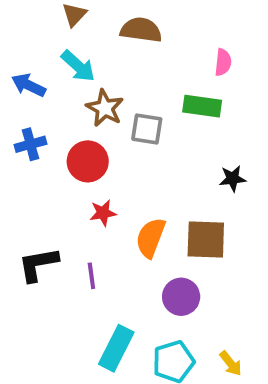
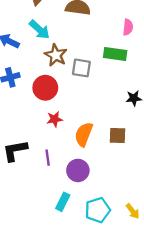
brown square: (206, 240) -> (117, 135), size x0.7
purple circle: (181, 297) -> (78, 170), moved
cyan rectangle: (116, 348) -> (63, 202), size x0.7

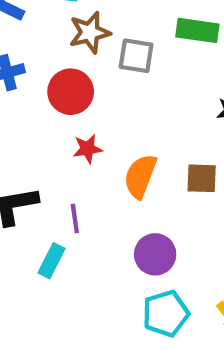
brown star: (56, 55) -> (90, 33), turned 30
purple circle: (78, 170) -> (155, 254), moved
cyan rectangle: (63, 202) -> (52, 261), moved

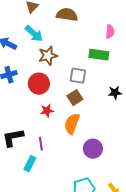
gray square: (136, 56) -> (78, 76), moved
brown square: (202, 178) -> (75, 98), moved, turned -35
purple circle: (155, 254) -> (93, 149), moved

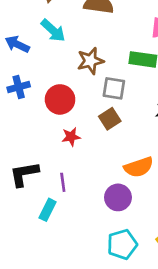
brown star: (48, 56) -> (90, 61), moved
orange semicircle: (72, 124) -> (139, 167), moved, turned -130
purple circle: (93, 149) -> (118, 197), moved

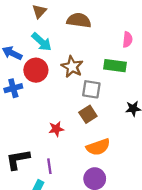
brown star: (90, 61) -> (72, 67), turned -30
red circle: (60, 99) -> (36, 70), moved
orange semicircle: (139, 167) -> (98, 147), moved

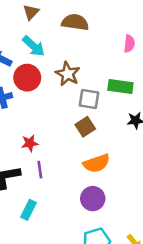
green rectangle: (115, 66) -> (120, 86), moved
red star: (56, 129) -> (30, 143), moved
purple line: (49, 166) -> (40, 170), moved

